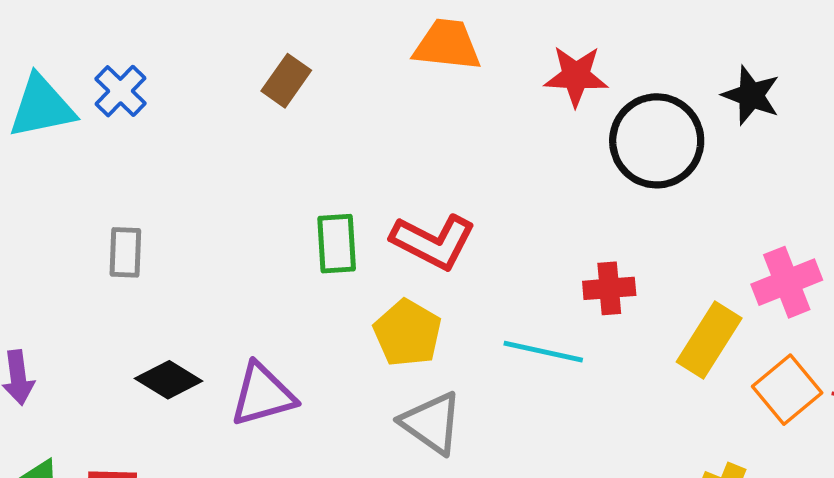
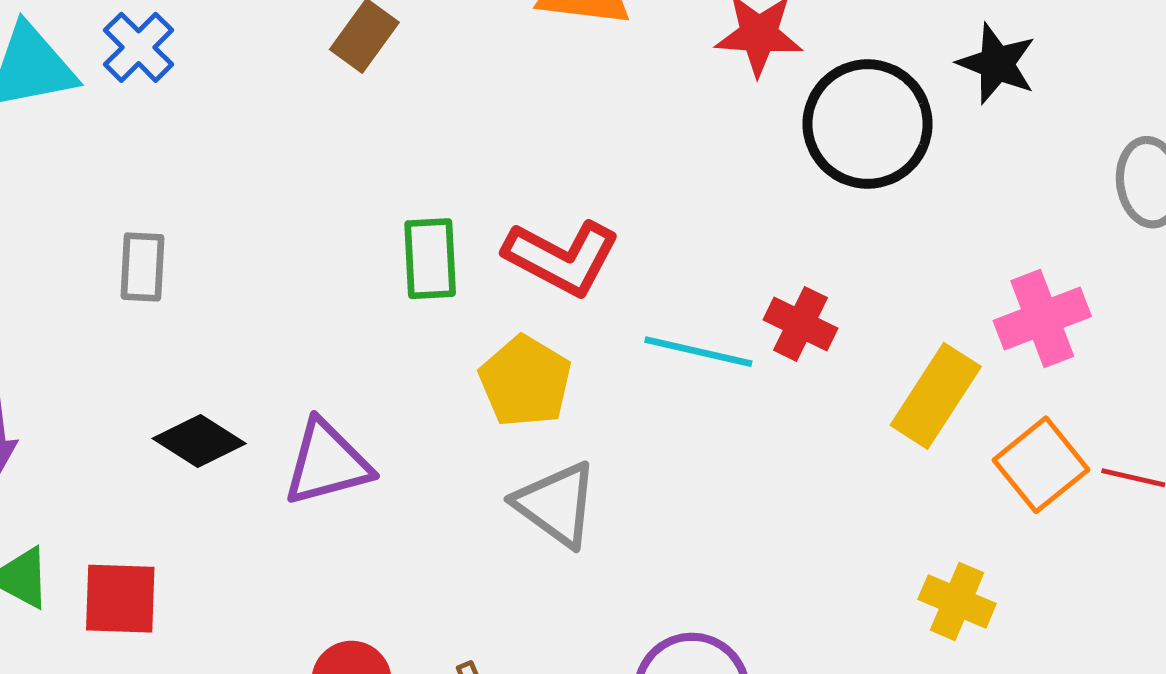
red cross: (609, 288) -> (801, 324), turned 30
cyan line: (543, 352) -> (698, 352), moved

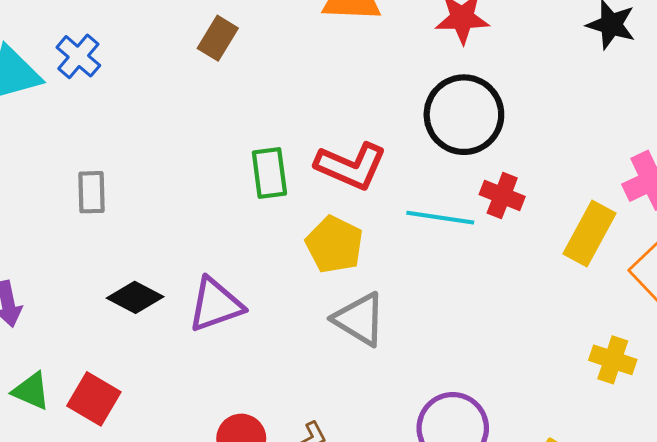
black circle: (868, 124) -> (464, 115), moved
red square: (120, 599) -> (94, 399), turned 33

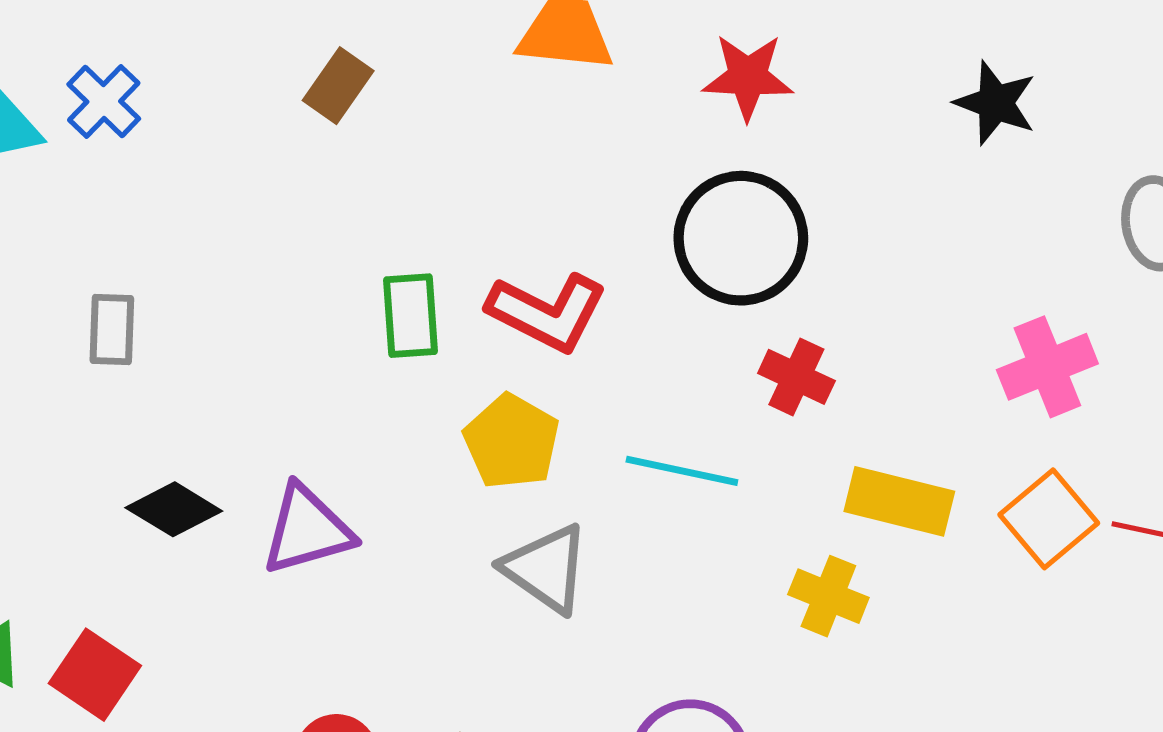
cyan line: (440, 218) -> (682, 471), moved
yellow rectangle: (589, 233) -> (899, 501), moved, turned 72
yellow cross: (613, 360) -> (828, 596), moved

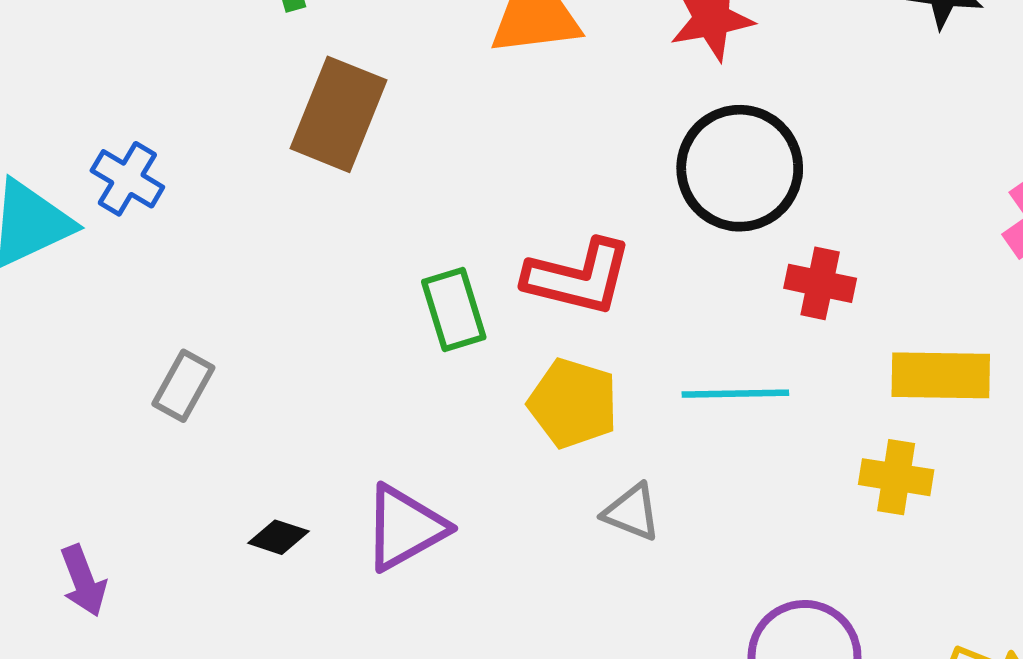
brown rectangle: (338, 86) -> (339, 114), size x1.6
gray rectangle: (112, 330) -> (183, 386), turned 40
black diamond: (174, 509) -> (278, 537), size x0.7
gray triangle: (546, 569) -> (632, 512), size x0.7

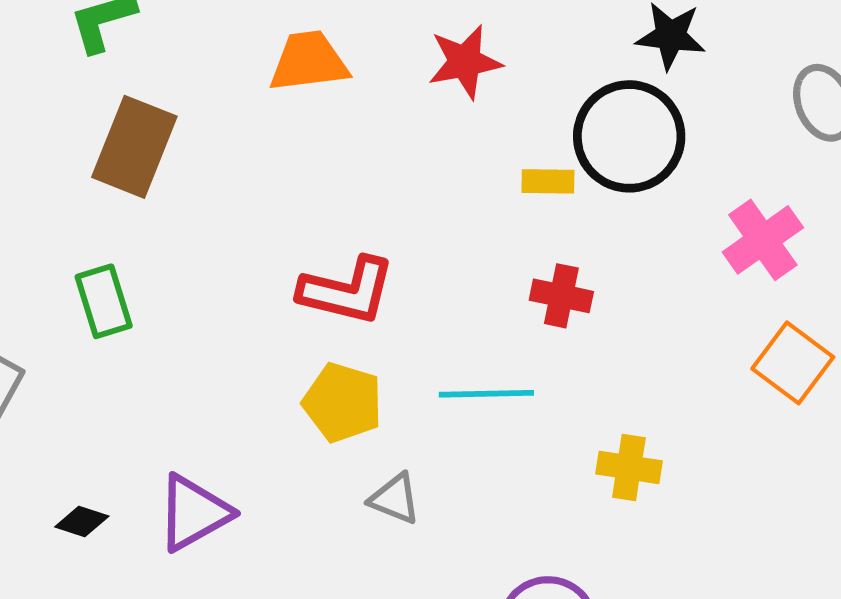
black circle: (740, 168) -> (629, 136), moved
green rectangle: (454, 310) -> (104, 301), moved
yellow rectangle: (941, 375) -> (548, 181), moved, size x0.6

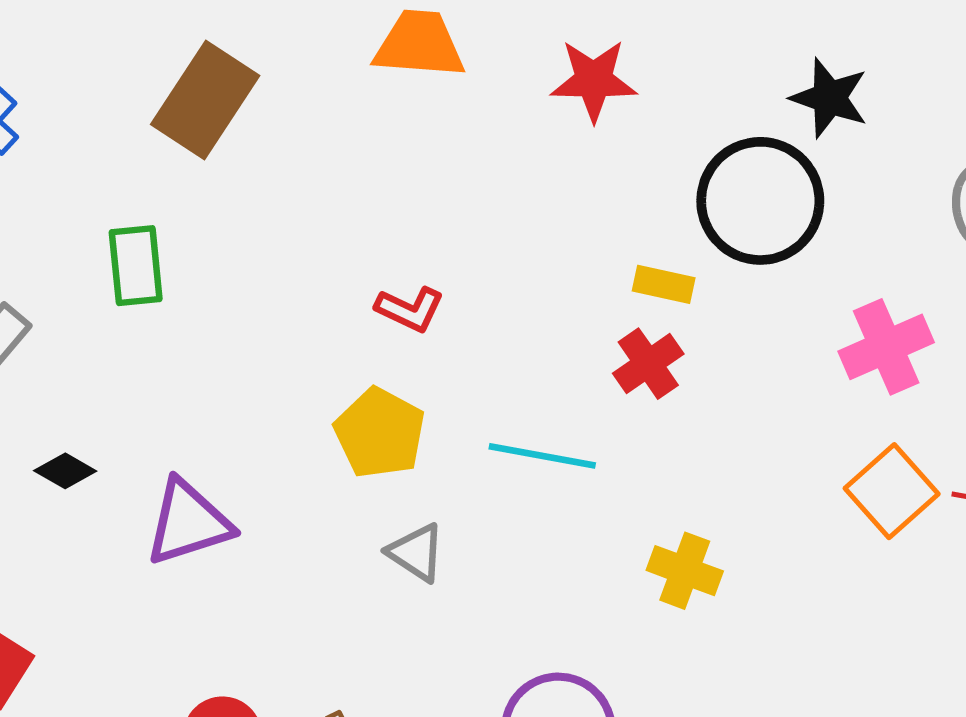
yellow rectangle: (548, 181) -> (664, 284), moved
red L-shape: (347, 291) -> (410, 309), size x0.6
red cross: (561, 296) -> (648, 364), turned 32
black diamond: (82, 522) -> (65, 471), moved

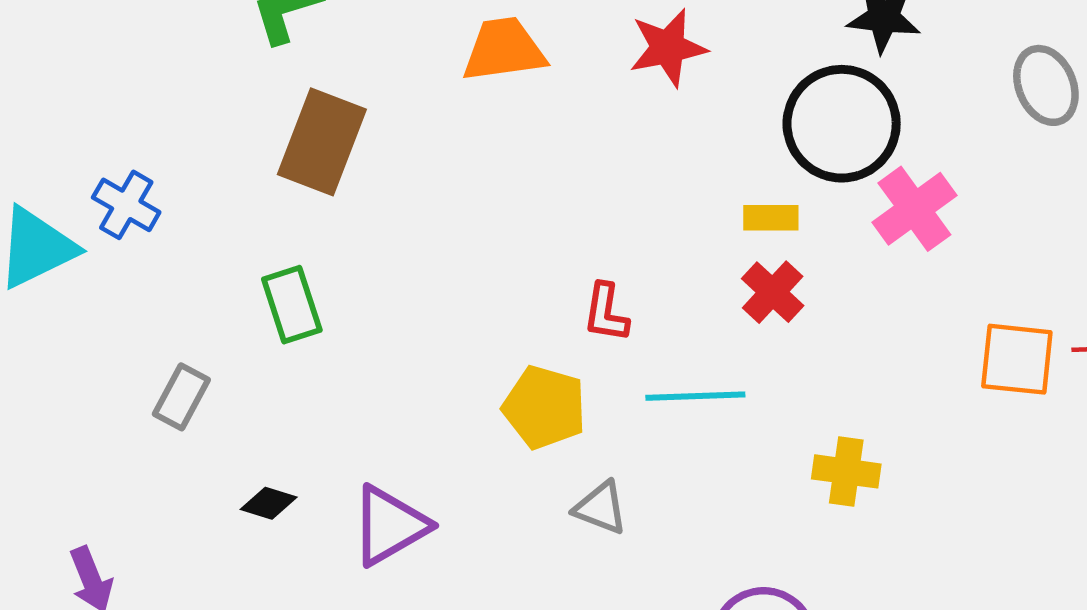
red L-shape: (410, 309) -> (606, 313), moved, turned 86
pink cross: (886, 347) -> (914, 209), moved
orange square: (892, 491) -> (1017, 359), turned -30

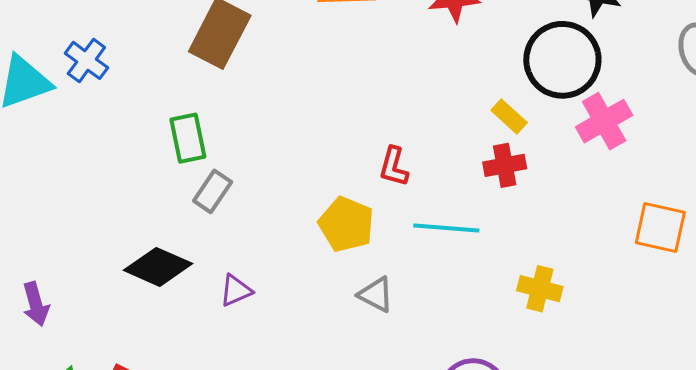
yellow rectangle: (771, 218) -> (509, 116), turned 36
red cross: (773, 292) -> (505, 165), turned 30
gray rectangle: (181, 397) -> (213, 191), moved
black diamond: (269, 503) -> (158, 267), size x1.8
purple triangle: (390, 526) -> (236, 291), size x0.6

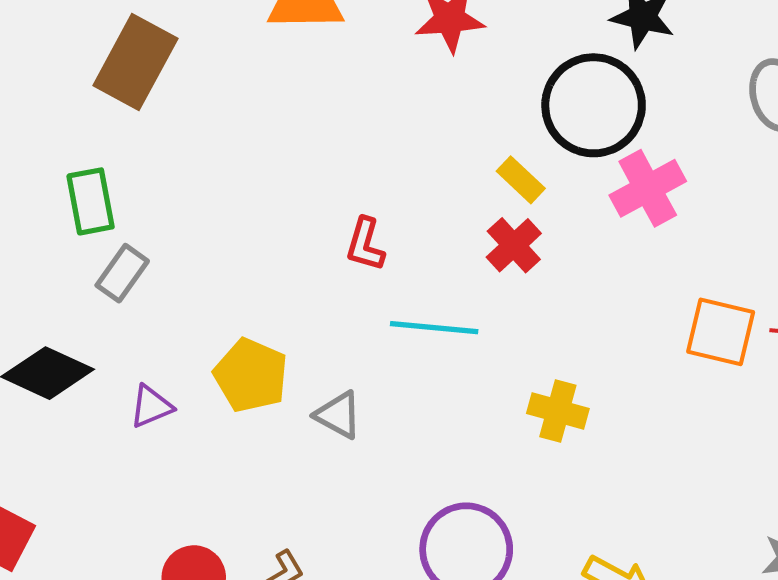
red cross: (505, 165) -> (514, 245), turned -33
yellow pentagon: (346, 224) -> (251, 375), moved

